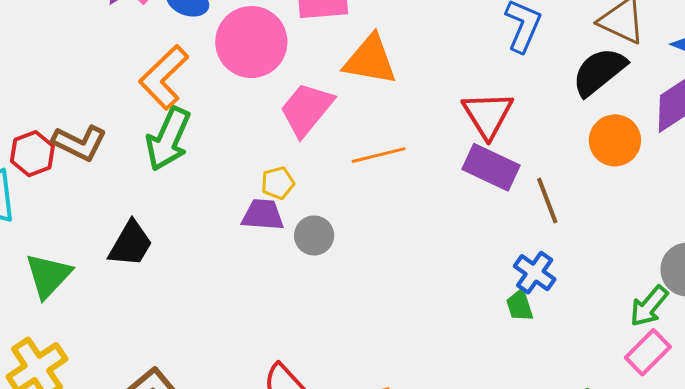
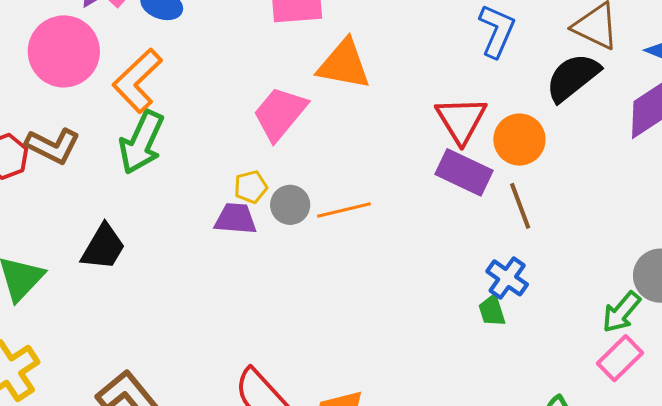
pink circle: (251, 42) -> (64, 51), moved
orange circle: (615, 140) -> (519, 140), moved
orange line: (379, 155) -> (344, 210), moved
gray circle: (314, 236) -> (290, 205), moved

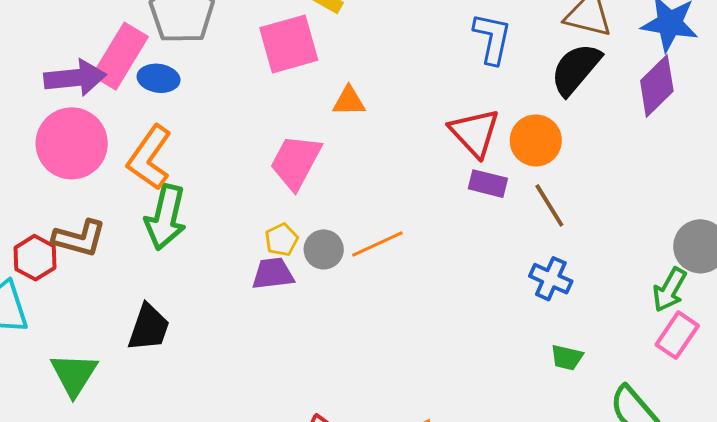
orange triangle: (344, 64) -> (349, 101), size x0.6
purple rectangle: (464, 172) -> (488, 184), size x0.7
green trapezoid: (492, 311) -> (567, 357), moved, turned -48

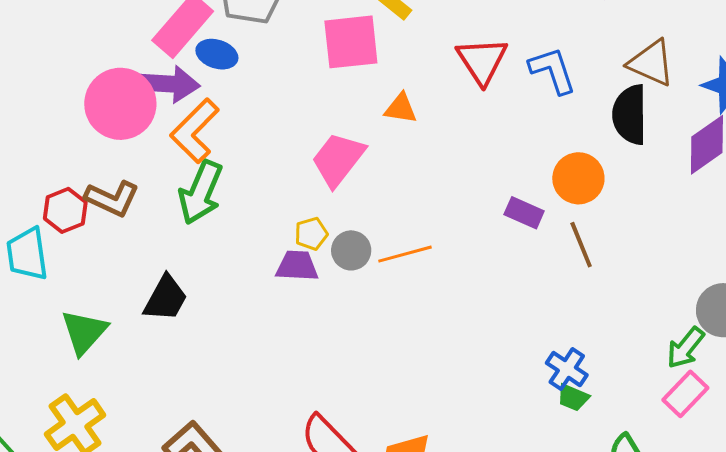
blue L-shape: (492, 38) -> (553, 70), turned -40
black semicircle: (576, 69) -> (630, 115), turned -50
purple arrow: (75, 78) -> (169, 84), moved
red triangle: (475, 133) -> (482, 61), moved
blue cross: (551, 279) -> (567, 369), moved

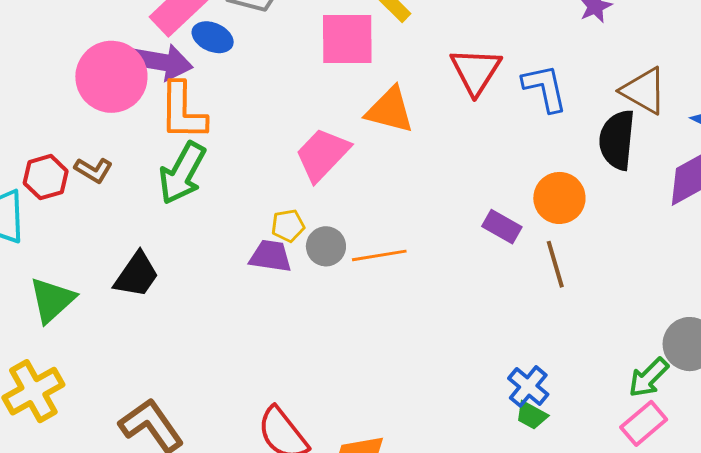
orange triangle: (401, 108) -> (390, 110), size x1.5
orange L-shape: (195, 131) -> (183, 111), turned -50
brown L-shape: (112, 198) -> (94, 170), size x0.7

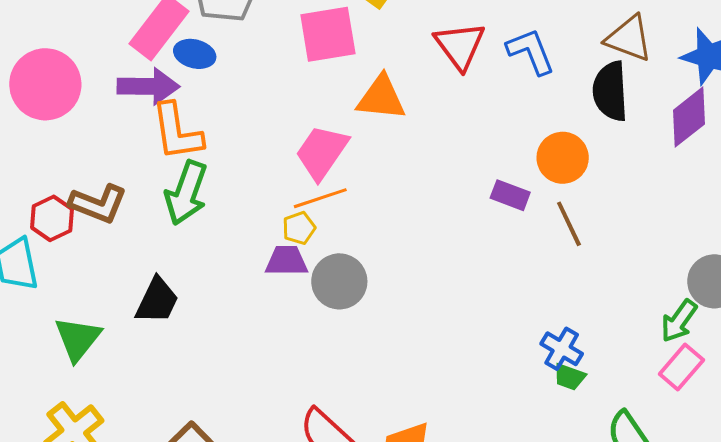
pink circle: (111, 77) -> (45, 84), moved
brown L-shape: (94, 170) -> (98, 204), size x1.5
gray circle: (326, 246) -> (339, 281), moved, size x1.4
orange line: (379, 255) -> (320, 198), moved

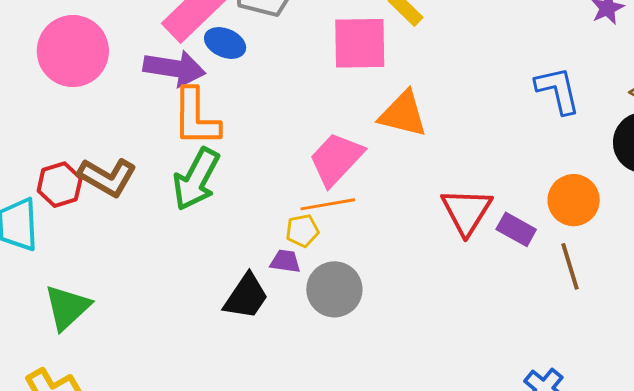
red triangle: (460, 46) -> (466, 211), moved
purple trapezoid: (287, 261) -> (285, 261), size x0.7
black trapezoid: (157, 301) -> (246, 297), moved

